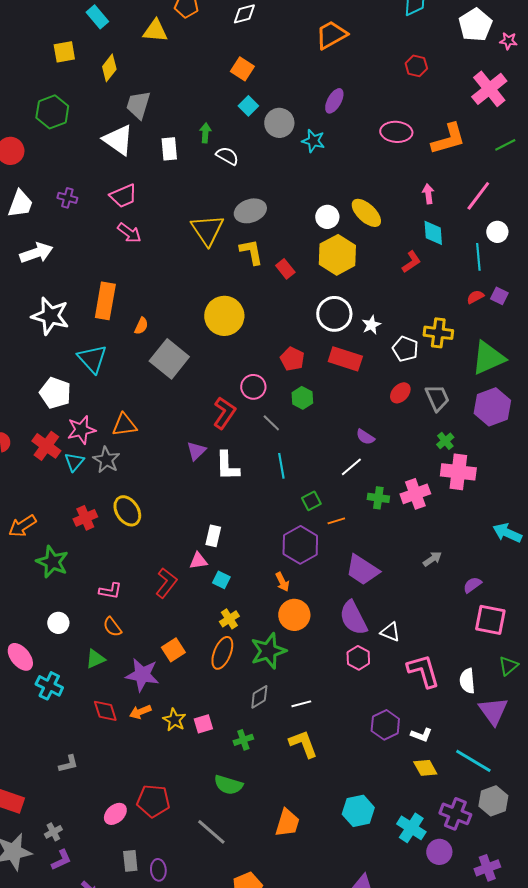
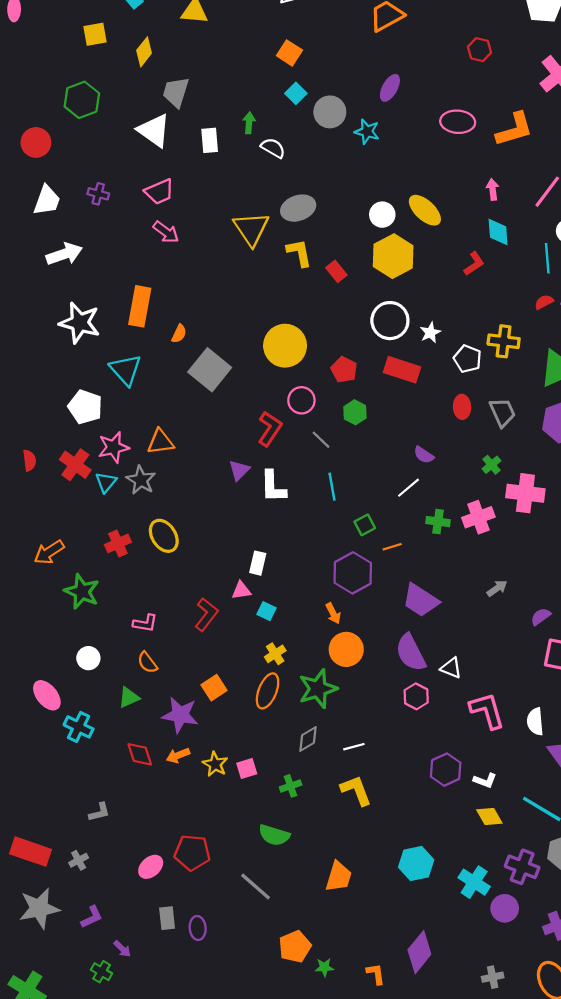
yellow circle: (224, 316) -> (285, 346), moved
red ellipse: (400, 393) -> (462, 407), turned -45
green cross: (445, 441) -> (492, 465), moved
gray cross: (53, 832) -> (79, 860), moved

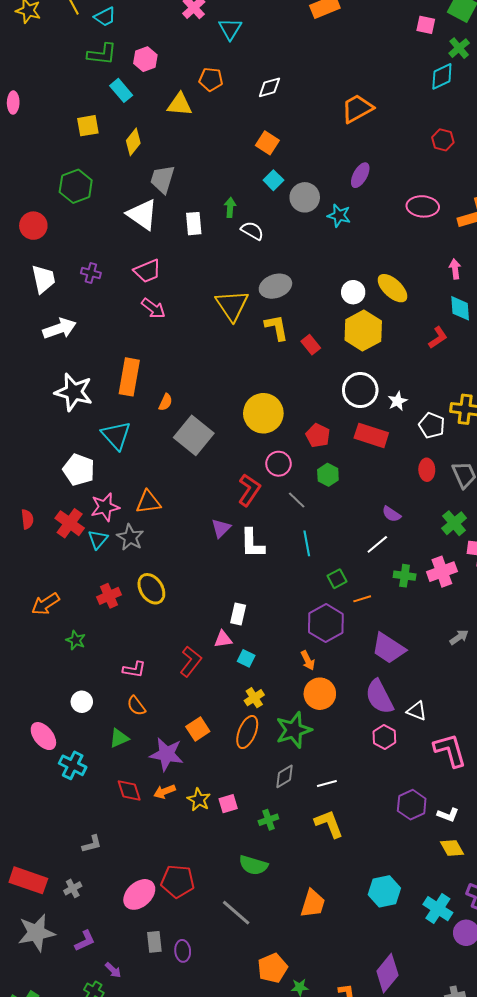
white trapezoid: (47, 200) -> (43, 279), turned -32
green cross: (492, 465) -> (454, 523), size x1.4
green star: (82, 591) -> (76, 640), size x0.6
pink ellipse: (151, 867) -> (139, 894), size x1.4

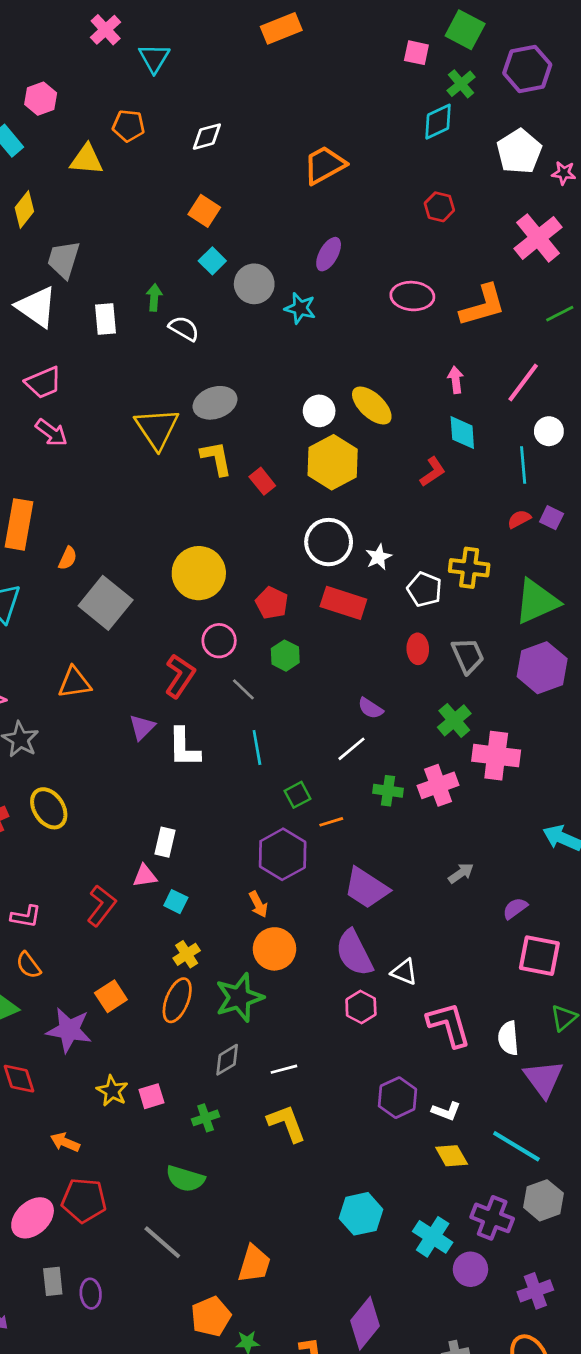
orange triangle: (148, 502) -> (74, 683), moved
orange arrow: (164, 792) -> (65, 1142), moved, turned 45
orange trapezoid: (313, 904) -> (254, 1264), moved

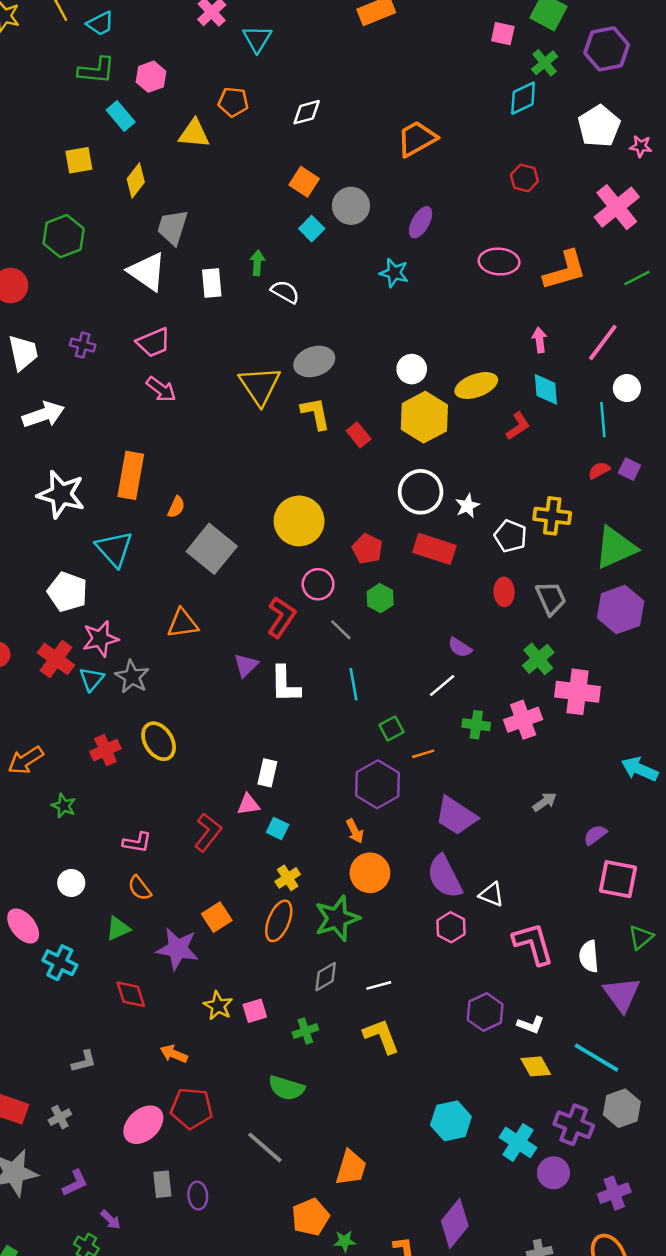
gray circle: (254, 284) -> (351, 206), moved
yellow ellipse: (372, 406) -> (476, 386), moved, turned -63

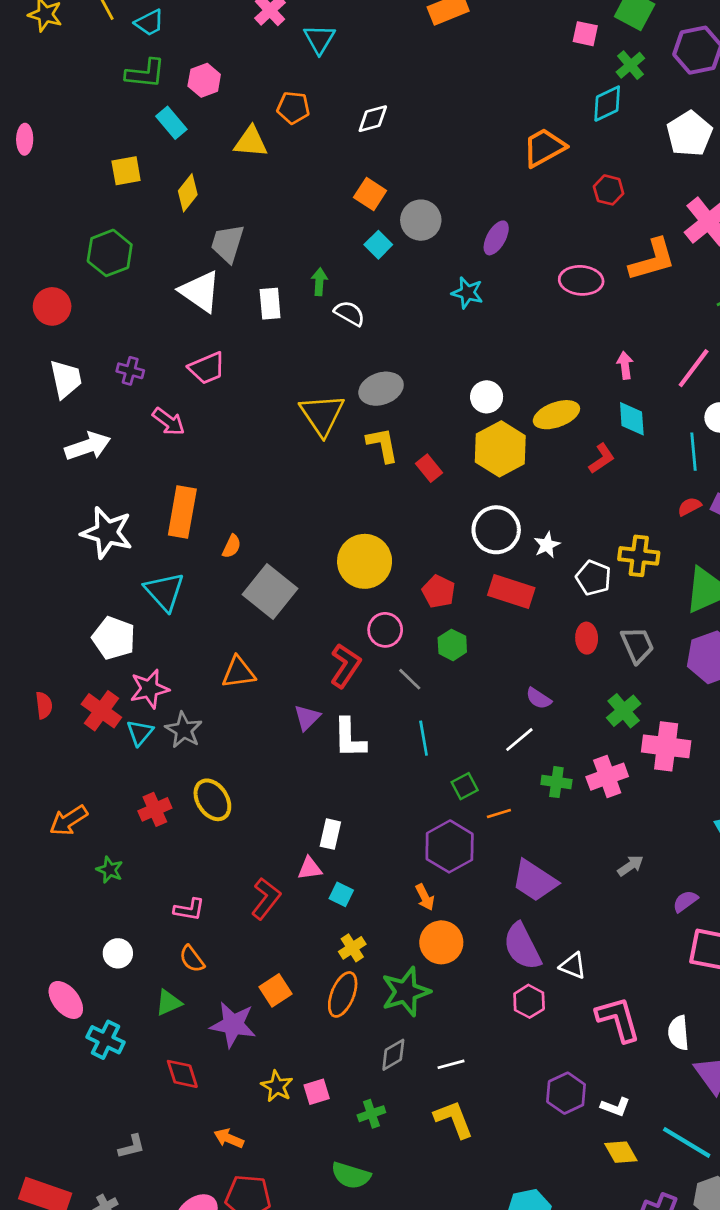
orange trapezoid: (417, 139) -> (544, 147), moved
orange L-shape: (565, 270) -> (652, 260), moved
pink arrow: (161, 389) -> (169, 422), moved

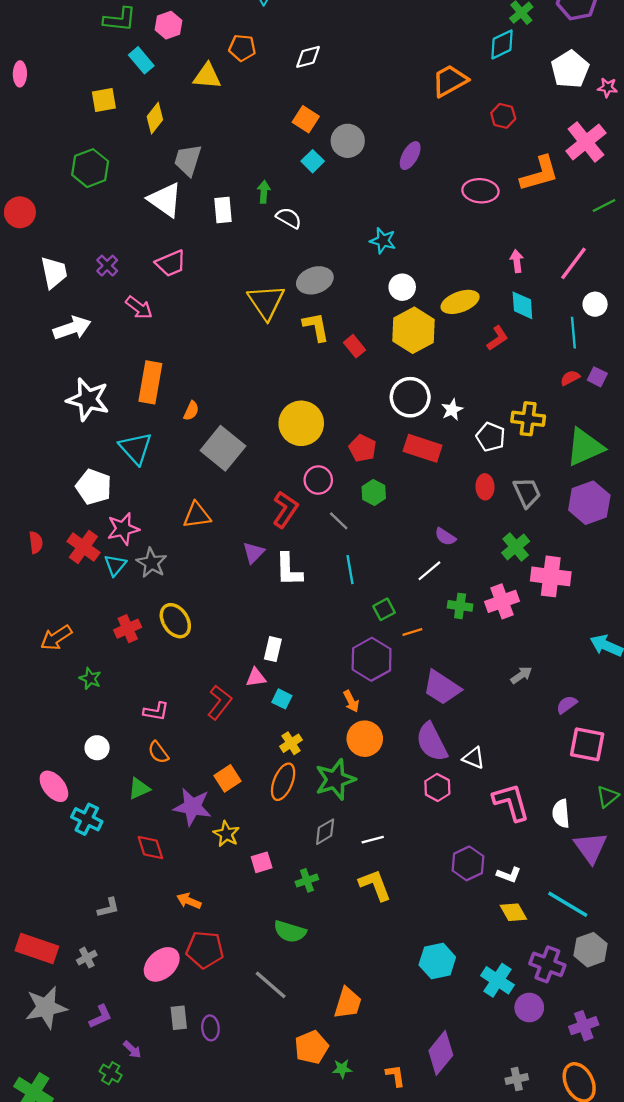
cyan star: (467, 293) -> (383, 241), moved
red circle: (52, 306) -> (20, 212), moved
purple cross: (130, 371) -> (107, 266), turned 30
yellow star: (277, 1086) -> (226, 834), moved

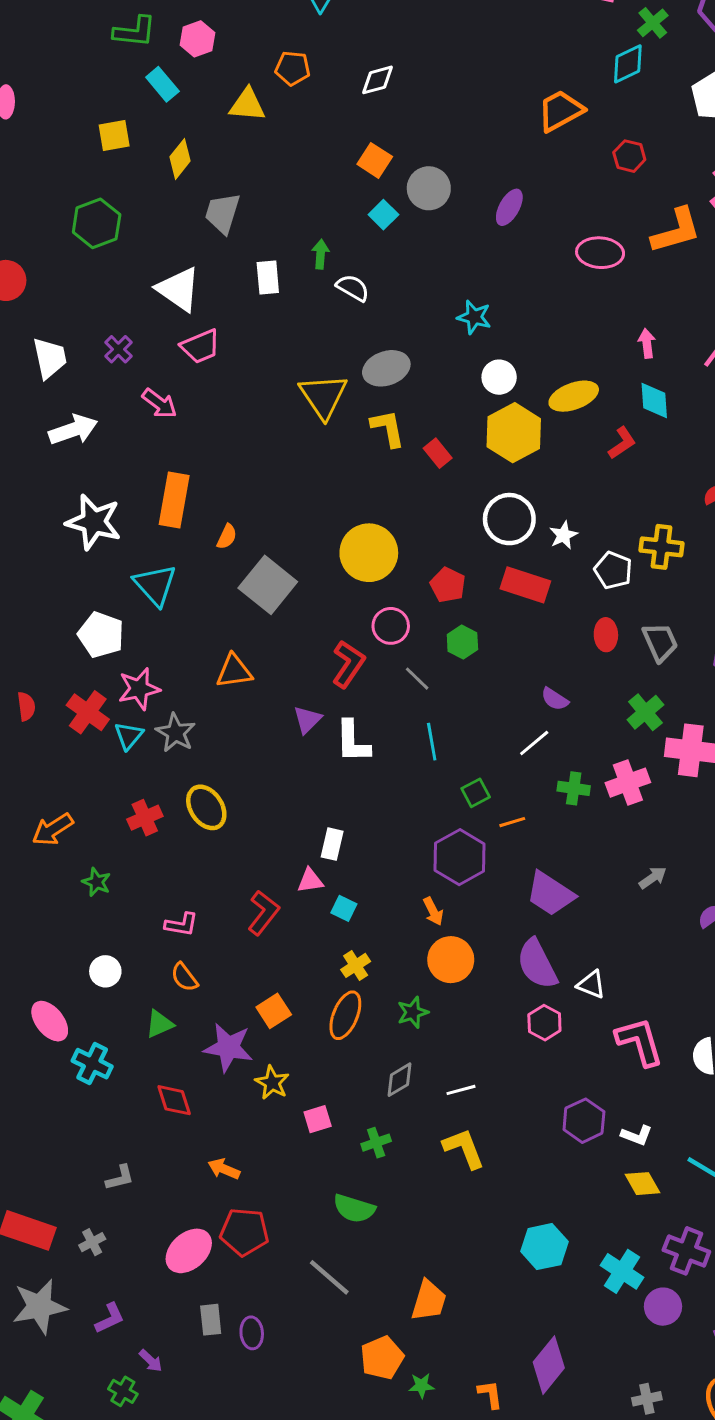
white triangle: (165, 200) -> (179, 289), moved
green star: (335, 779) -> (413, 1012), size x0.6

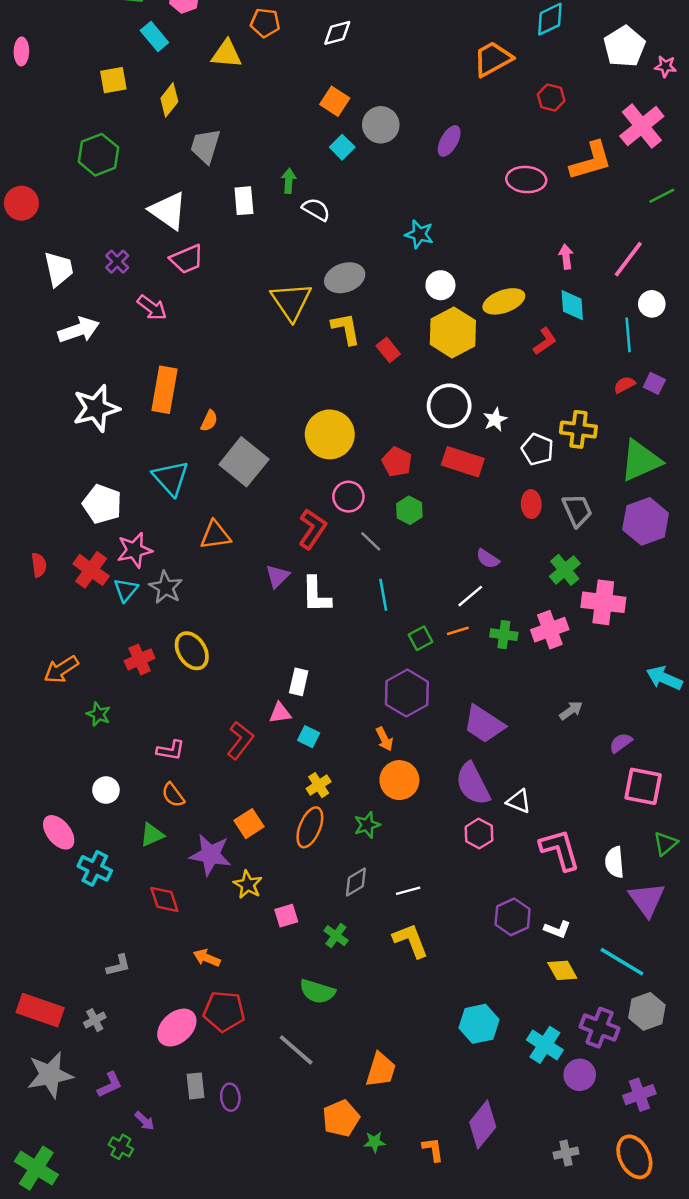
white star: (94, 522) -> (96, 408), turned -30
cyan triangle: (155, 585) -> (171, 478), moved
orange line: (512, 822) -> (458, 631), moved
green cross: (376, 1143) -> (336, 936), turned -35

